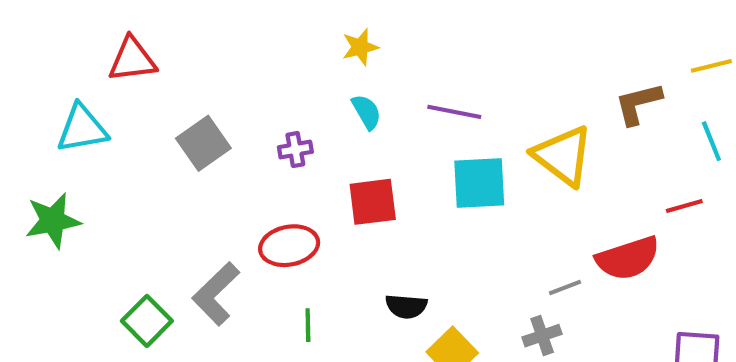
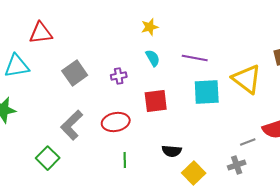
gray L-shape: (216, 294) -> (72, 125), moved

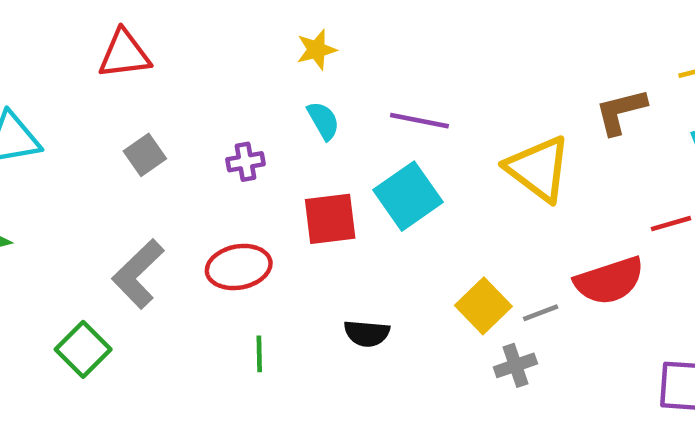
red triangle: (41, 33) -> (124, 54), moved
gray square: (75, 73) -> (145, 155), size x0.7
cyan square: (207, 92) -> (408, 196), moved, turned -32
yellow square: (194, 173) -> (483, 306), moved

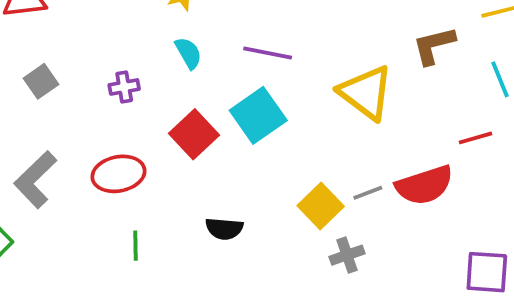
red square: (330, 219) -> (194, 134), turned -36
gray line: (541, 313) -> (368, 193), moved

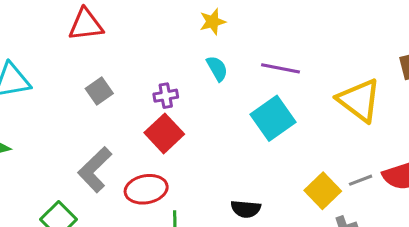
red square: (194, 134) -> (164, 133), moved
red ellipse: (118, 174) -> (146, 189), moved

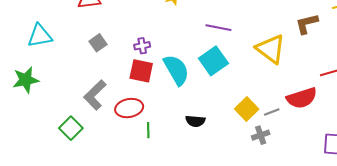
cyan semicircle: (217, 68) -> (176, 70), moved, size x1.8
red square: (164, 133) -> (141, 71), turned -35
gray line: (361, 180) -> (272, 112), moved

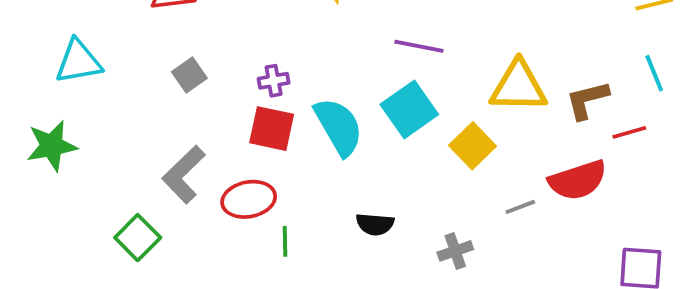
brown L-shape: (307, 24) -> (587, 100), moved
yellow triangle: (271, 49) -> (518, 86), turned -36
yellow square: (247, 109) -> (472, 146), moved
gray cross: (261, 135) -> (455, 251), moved

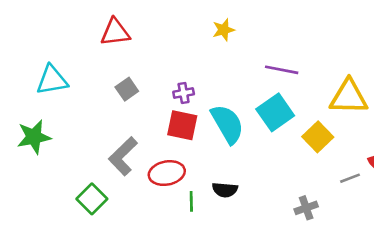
black semicircle: (375, 224) -> (225, 190), moved

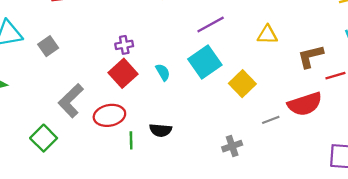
purple line: (282, 70) -> (211, 25), turned -40
gray square: (127, 89) -> (48, 46), moved
yellow triangle: (349, 97) -> (267, 35), moved, size x0.6
cyan semicircle: (227, 124) -> (163, 72), size x0.5
red square: (182, 125) -> (123, 73), turned 36

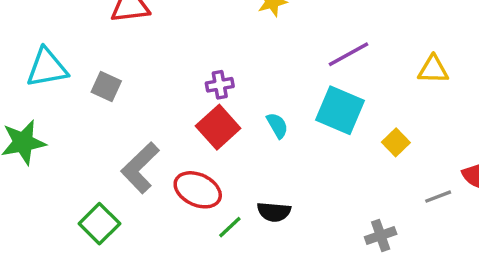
gray square: (48, 46) -> (106, 86), turned -30
cyan square: (205, 62) -> (340, 110), turned -32
yellow square: (242, 84) -> (396, 142), size x0.7
red ellipse: (109, 115) -> (198, 190), turned 36
green line: (131, 140) -> (230, 227), turned 48

